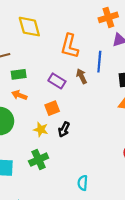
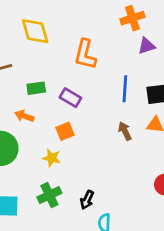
blue line: (99, 62) -> (125, 89), moved
green rectangle: (19, 74) -> (36, 88), moved
brown arrow: (82, 76) -> (125, 131), moved
black arrow: (64, 129) -> (87, 200), moved

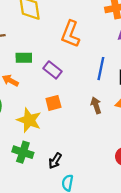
orange square: (65, 131) -> (53, 103), moved
yellow star: (52, 158) -> (29, 120), size x1.5
green cross: (49, 195) -> (23, 152), turned 36

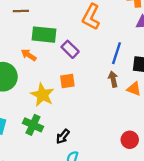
green rectangle: (24, 58) -> (44, 35), size x1.5
brown arrow: (96, 105) -> (113, 79), moved

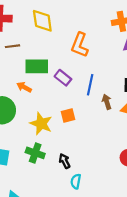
blue line: (116, 53) -> (90, 85), moved
orange square: (67, 81) -> (68, 116), moved
black arrow: (63, 136) -> (65, 161), turned 120

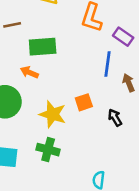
purple rectangle: (63, 78) -> (123, 37), moved
black arrow: (65, 161) -> (115, 118), moved

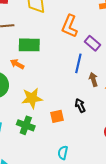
orange square: (84, 102) -> (57, 116), moved
yellow star: (53, 114) -> (32, 98), turned -30

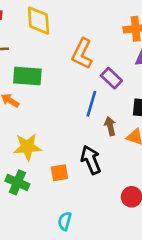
black arrow: (80, 105) -> (91, 160), size x1.5

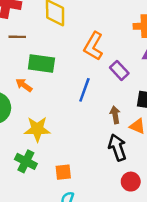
blue line: (91, 104) -> (84, 90), moved
black arrow: (91, 160) -> (117, 148), moved
orange square: (59, 173) -> (63, 172), moved

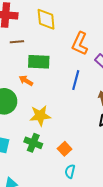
orange square: (63, 172) -> (65, 149), turned -32

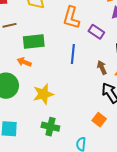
green cross: (33, 143) -> (50, 127), moved
orange square: (65, 149) -> (99, 120), moved

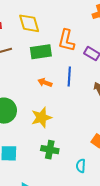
green rectangle: (34, 42) -> (41, 52), moved
orange arrow: (24, 62) -> (45, 83), moved

